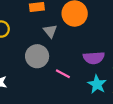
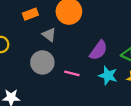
purple semicircle: (94, 58) -> (98, 50), turned -36

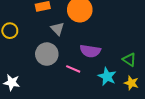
purple semicircle: (98, 50) -> (90, 51), moved, turned 54

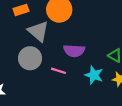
gray triangle: (57, 29) -> (38, 31), size x1.5

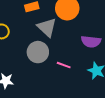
purple semicircle: (74, 51) -> (91, 42), moved

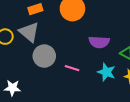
gray triangle: (47, 27) -> (29, 32), moved

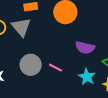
gray circle: (44, 56) -> (31, 65), moved

